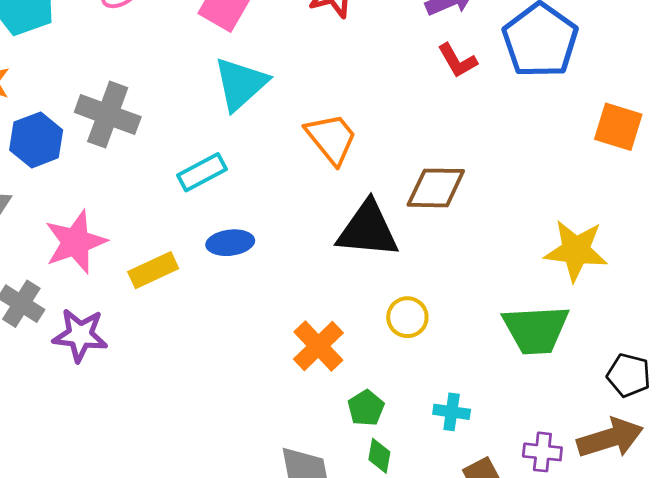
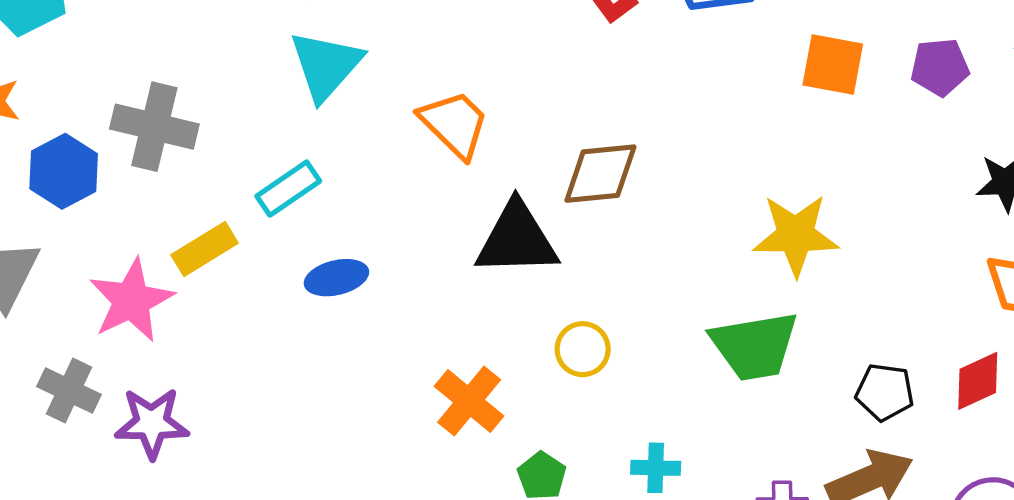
yellow rectangle: (153, 270) -> (205, 249), moved

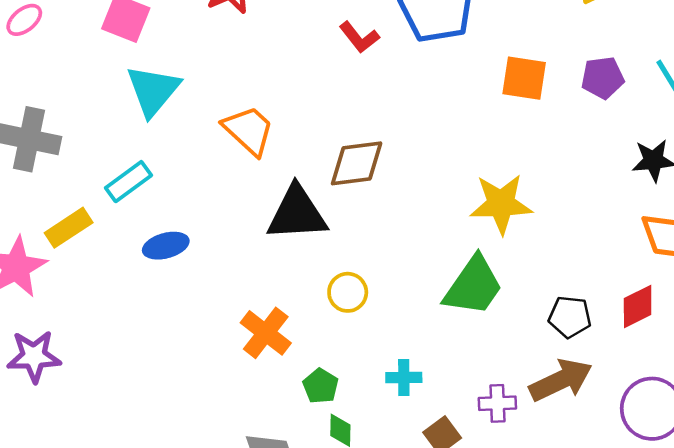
green trapezoid: (755, 346) -> (473, 286), turned -44

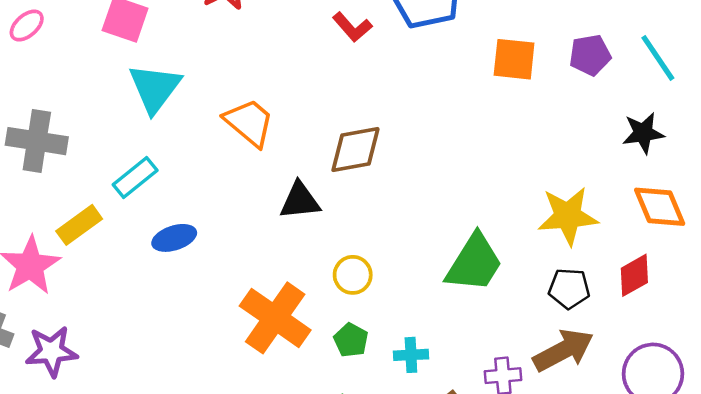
yellow star: (501, 204) -> (568, 216), moved
black triangle: (297, 213) -> (300, 201), size x0.7
orange cross: (266, 333) -> (275, 318), size x1.4
green pentagon: (321, 386) -> (351, 340), moved

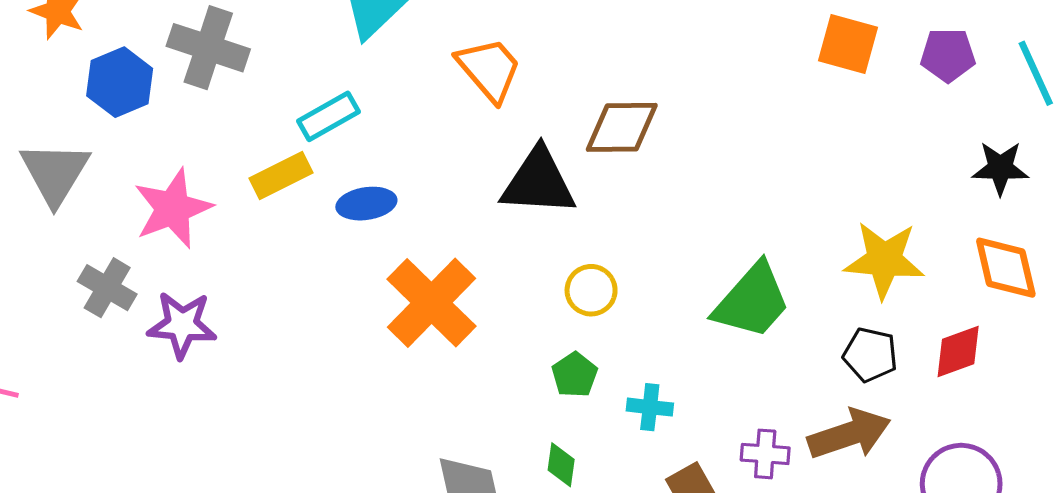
black triangle: (300, 201) -> (538, 182), size x1.4
yellow rectangle: (79, 225) -> (281, 175), moved
orange cross: (275, 318) -> (432, 303), moved

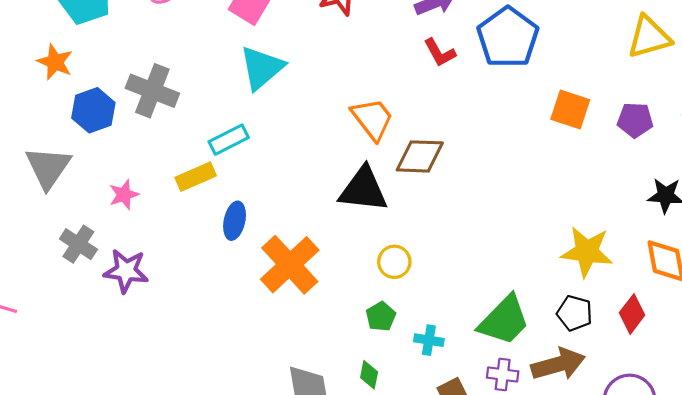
orange trapezoid: (489, 69) -> (372, 119), moved
blue ellipse: (366, 204) -> (235, 221), moved, turned -72
pink star: (173, 208) -> (124, 195), size x0.6
green trapezoid: (752, 301) -> (504, 320), moved
red diamond: (958, 352) -> (632, 314), turned -36

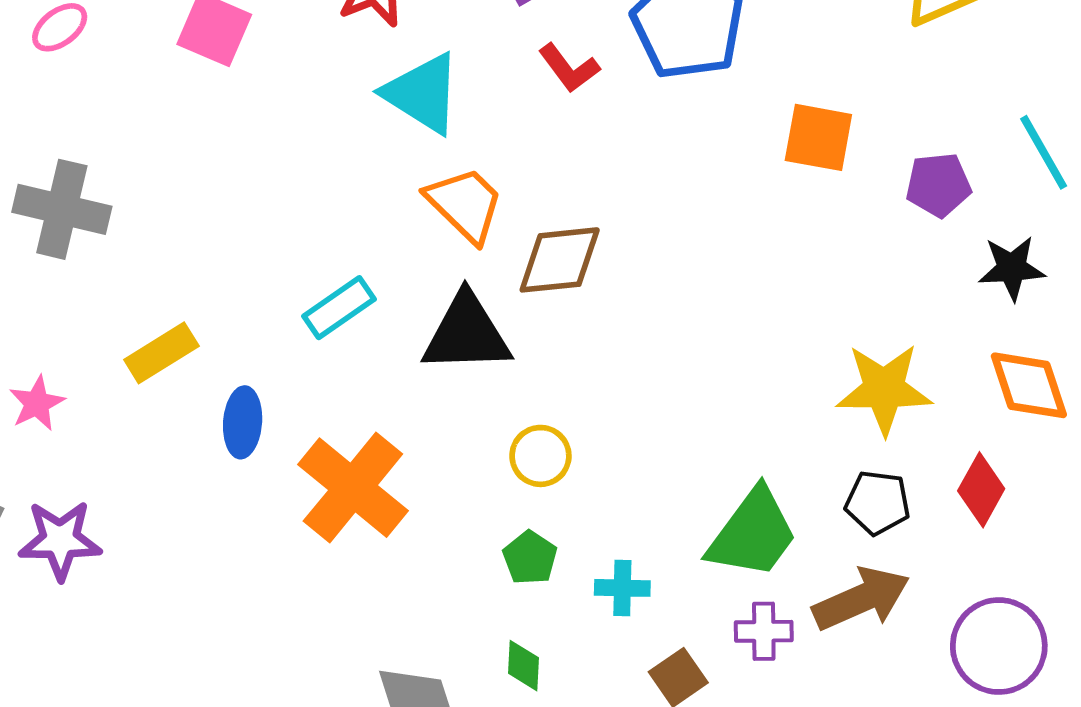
cyan triangle: (262, 68) -> (423, 93), moved, turned -39
purple pentagon: (635, 120) -> (938, 185), moved
cyan rectangle: (229, 140) -> (339, 308), moved

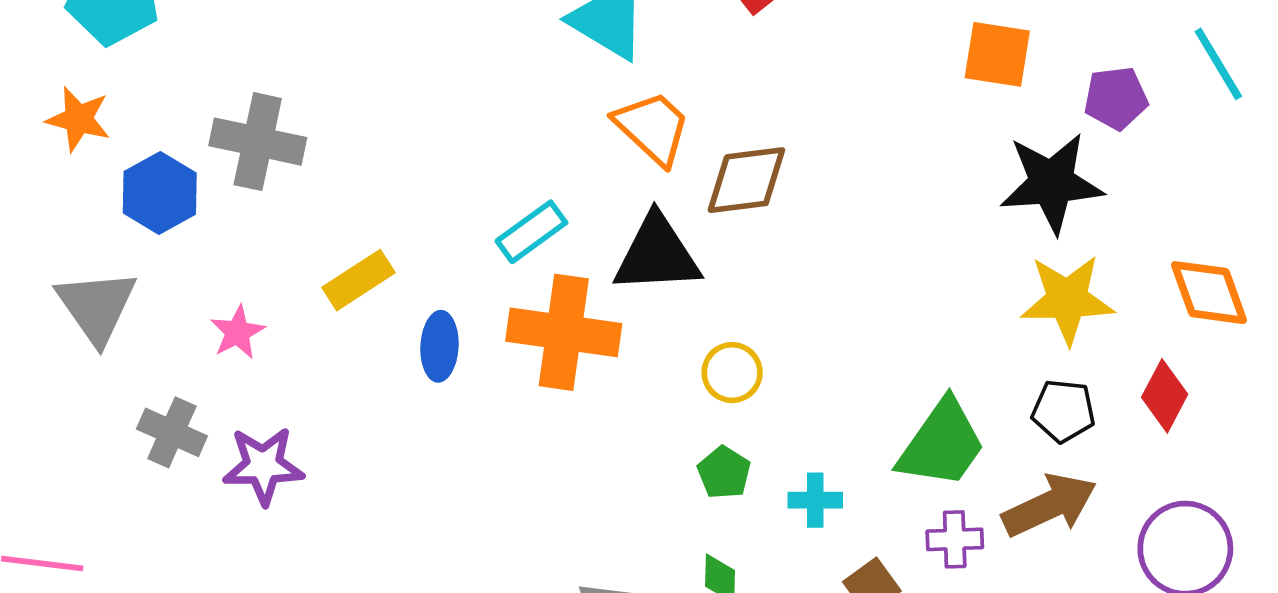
black star: (1012, 268) -> (1052, 183), moved, size x1.6
orange cross: (353, 488) -> (564, 332), moved, turned -30

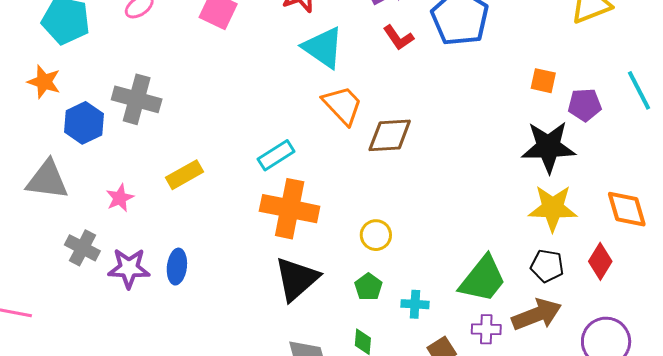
orange square: (997, 54) -> (543, 81), moved, size x0.7
black triangle: (657, 254) -> (297, 279), moved, turned -42
gray triangle: (97, 306) -> (47, 180), turned -51
blue ellipse: (439, 346) -> (177, 267), moved

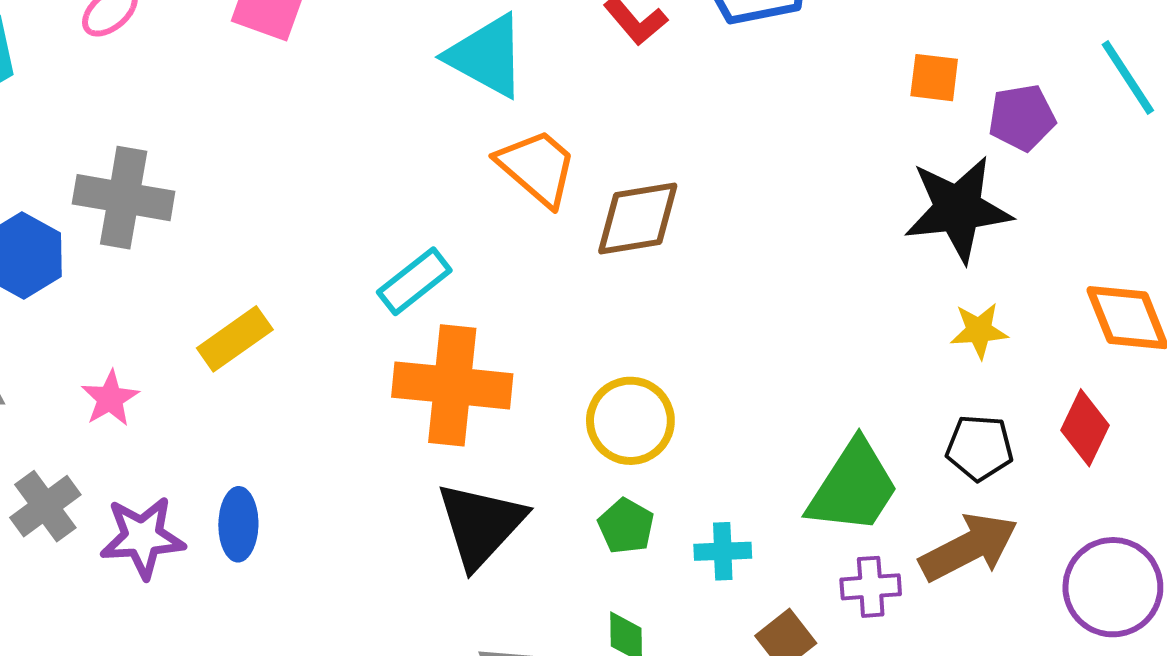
yellow star: (553, 208) -> (979, 331), size x0.6
yellow circle: (376, 235) -> (630, 421), size x1.4
gray cross: (82, 248) -> (45, 506), turned 32

